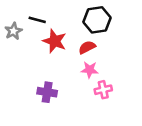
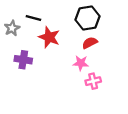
red semicircle: (87, 47) -> (90, 43), moved
purple cross: (47, 92) -> (23, 60), moved

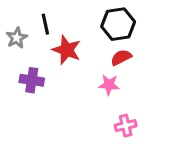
black line: (33, 18) -> (45, 24), turned 63
pink cross: (93, 81) -> (126, 126), moved

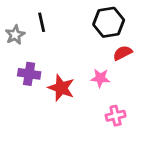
red star: (67, 50) -> (61, 88), moved
red semicircle: (121, 57) -> (123, 53), moved

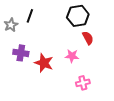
black line: (42, 22) -> (30, 16), turned 32
red semicircle: (123, 53) -> (88, 38), turned 88

